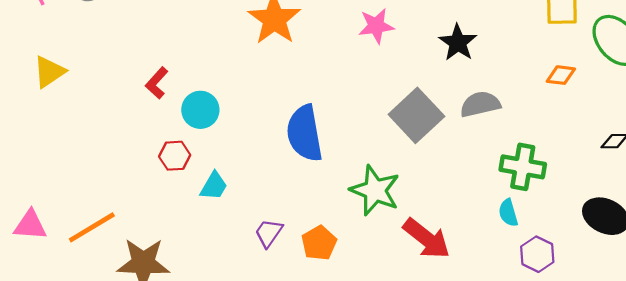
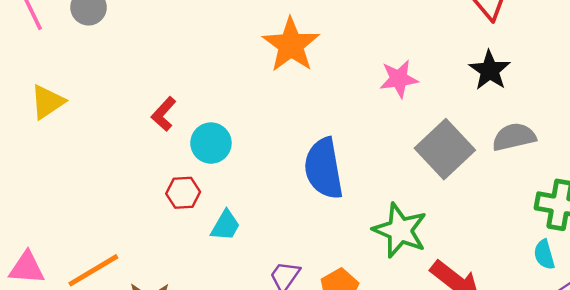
pink star: (376, 26) -> (399, 79), moved

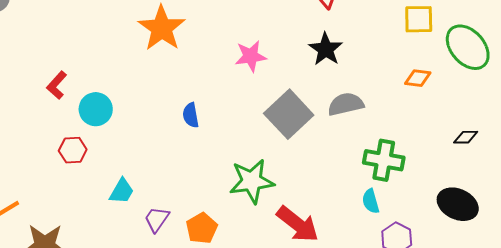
blue semicircle: (324, 169) -> (191, 115), moved, size x0.5
cyan trapezoid: (225, 225) -> (122, 191), moved
green star: (400, 230) -> (252, 181), turned -30

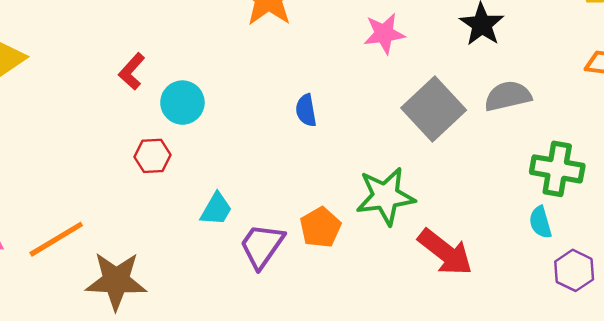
purple trapezoid: (157, 219) -> (262, 246), size x1.4
orange pentagon: (202, 228) -> (320, 227), moved

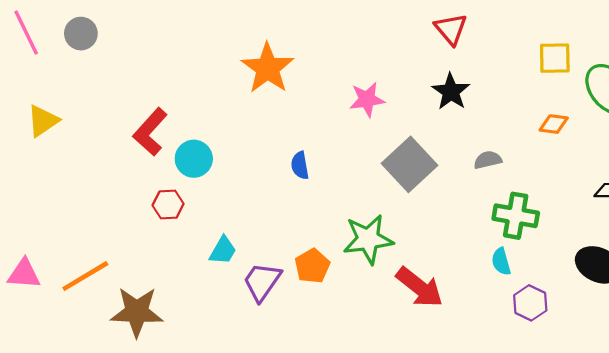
red L-shape: (132, 71) -> (150, 132), size x1.5
gray semicircle: (508, 96) -> (488, 160), moved, size x0.7

